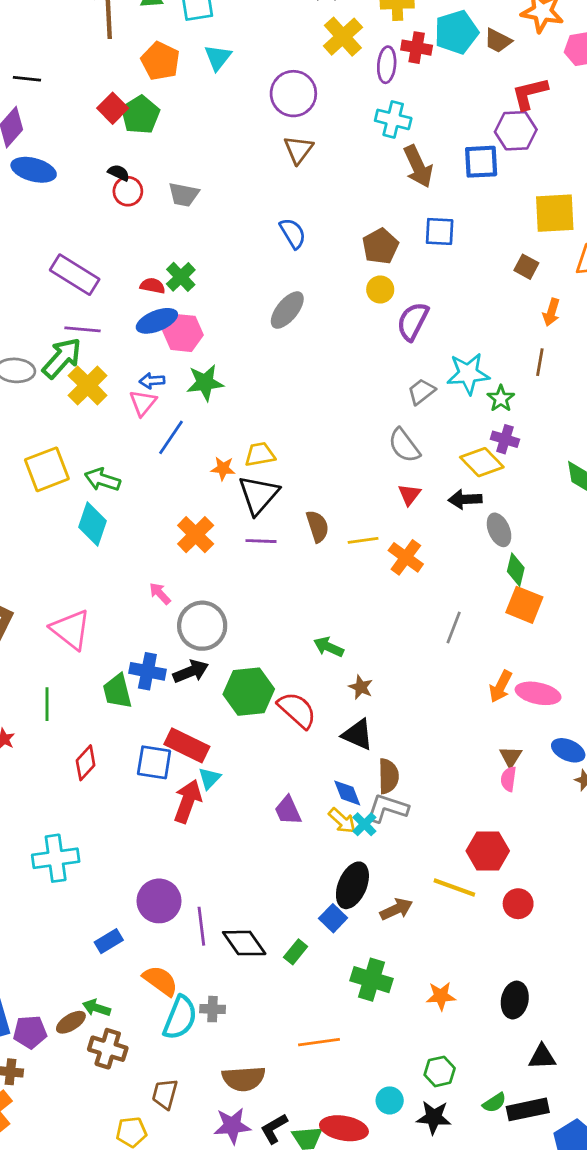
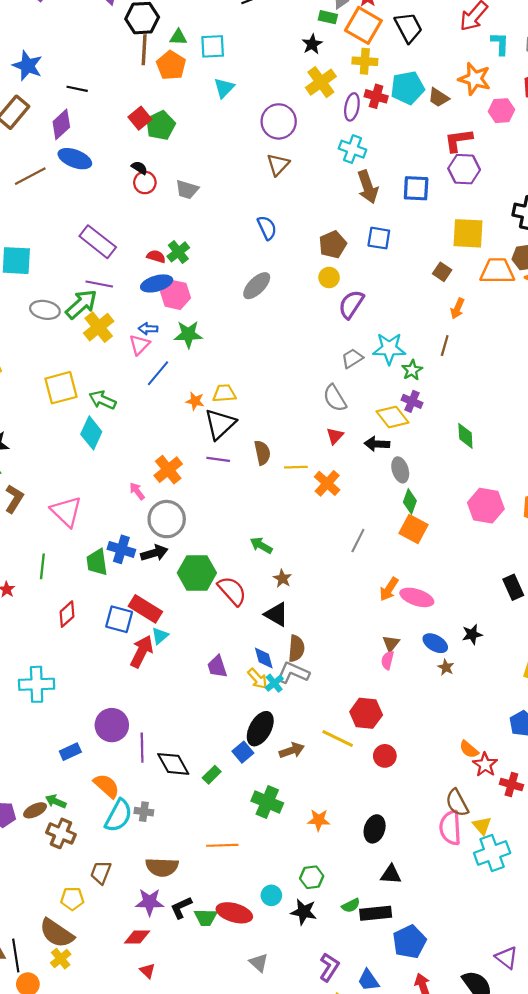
orange pentagon: (160, 61) -> (171, 65), moved
purple hexagon: (516, 131) -> (464, 169), moved
orange cross: (196, 535) -> (168, 470), moved

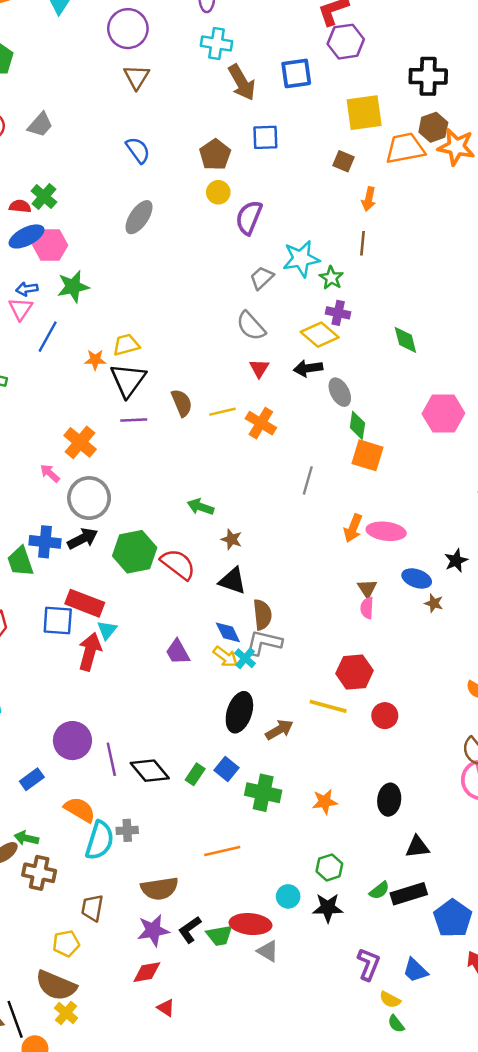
gray trapezoid: (187, 190) -> (40, 125), turned -55
blue square: (243, 752) -> (227, 769), moved
gray triangle: (259, 963) -> (268, 951), moved

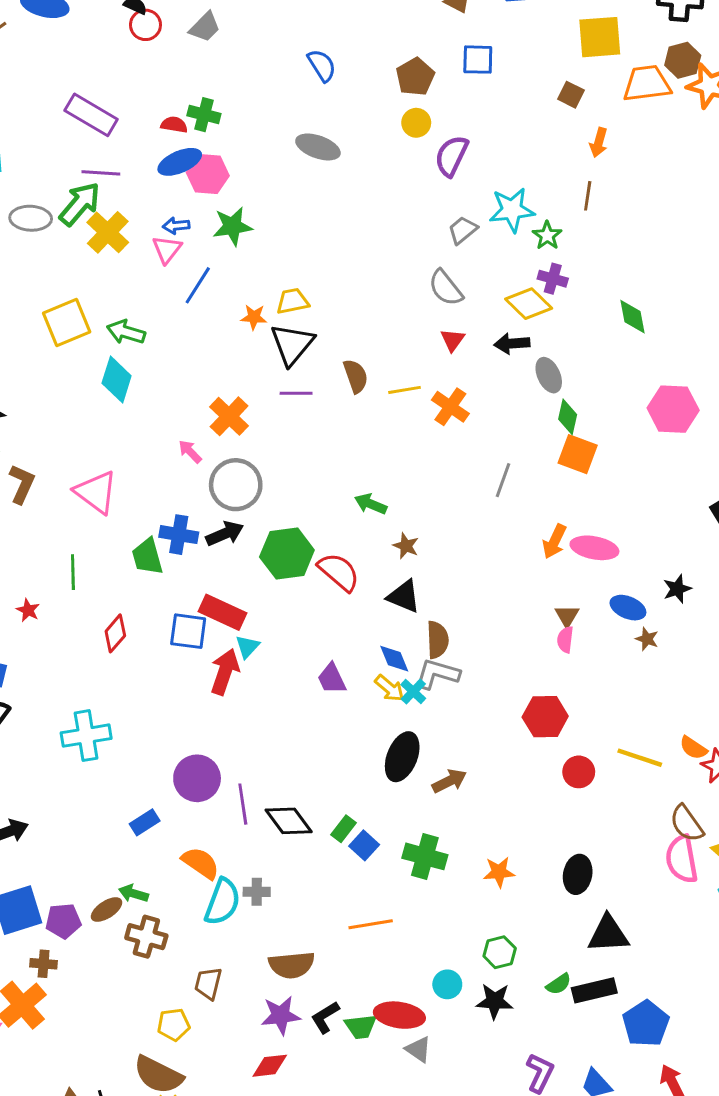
green cross: (44, 197) -> (204, 115), turned -30
gray ellipse: (139, 217) -> (318, 147), turned 72
yellow line: (328, 706) -> (640, 758), moved
blue square: (227, 769) -> (364, 845), moved
black triangle: (417, 847) -> (608, 934), size x1.4

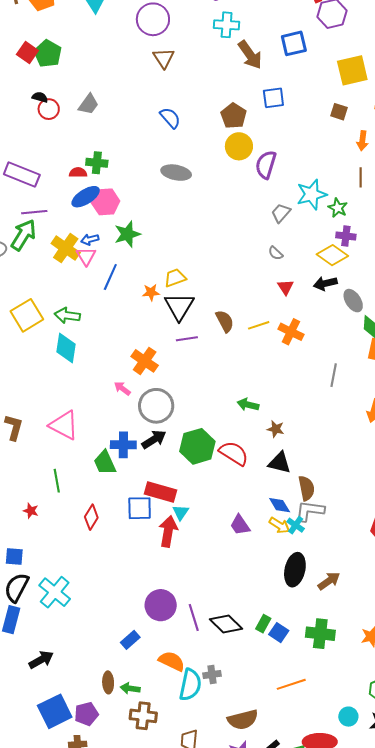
yellow circle: (416, 123) -> (239, 146), size x1.4
yellow cross: (108, 232) -> (66, 248), moved
gray semicircle: (446, 288) -> (276, 253), size x0.6
cyan cross: (86, 736) -> (55, 592), moved, turned -32
brown ellipse: (107, 910) -> (108, 682), moved, turned -50

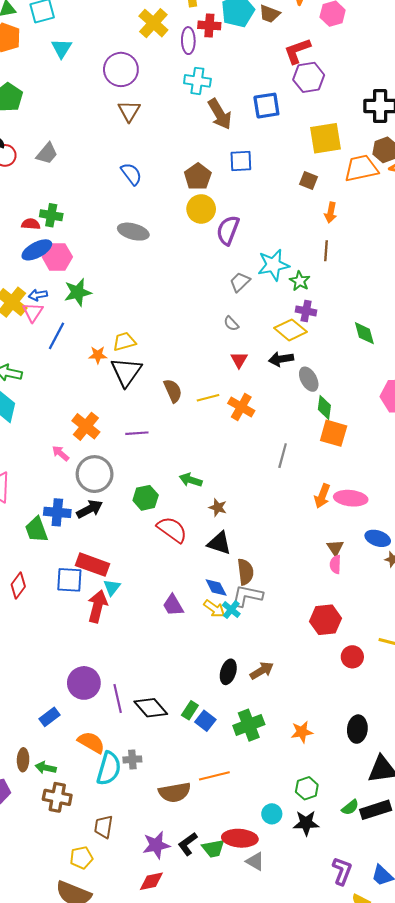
purple line: (187, 339) -> (137, 433), moved
green hexagon: (197, 446) -> (146, 498), moved, size x0.7
black ellipse: (295, 570) -> (228, 672), moved, size x0.7
green cross: (320, 634) -> (249, 725), turned -32
brown semicircle: (243, 720) -> (175, 792), moved

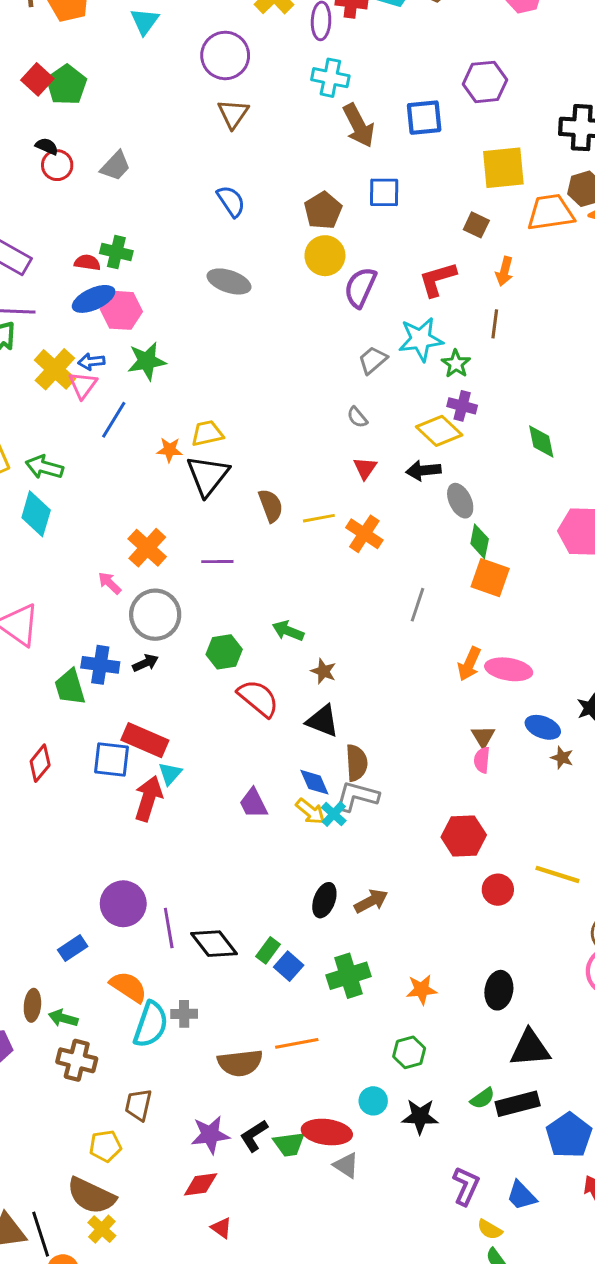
red L-shape: (297, 51) -> (437, 279), moved
black arrow: (90, 509) -> (145, 663), size x0.7
green hexagon: (307, 788) -> (409, 1052), moved

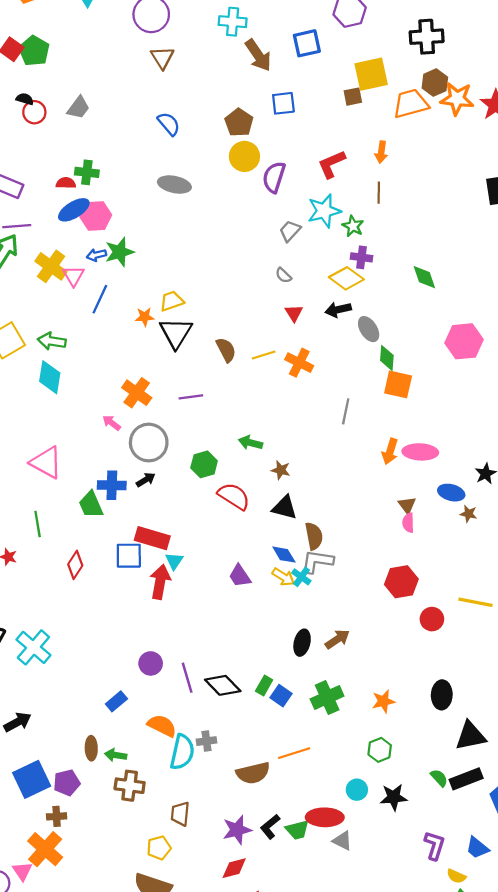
brown square: (476, 225) -> (353, 97), moved, turned -30
blue arrow: (91, 362) -> (96, 255), moved
purple circle: (123, 904) -> (151, 663), size x0.7
green semicircle: (483, 1098) -> (439, 778), turned -90

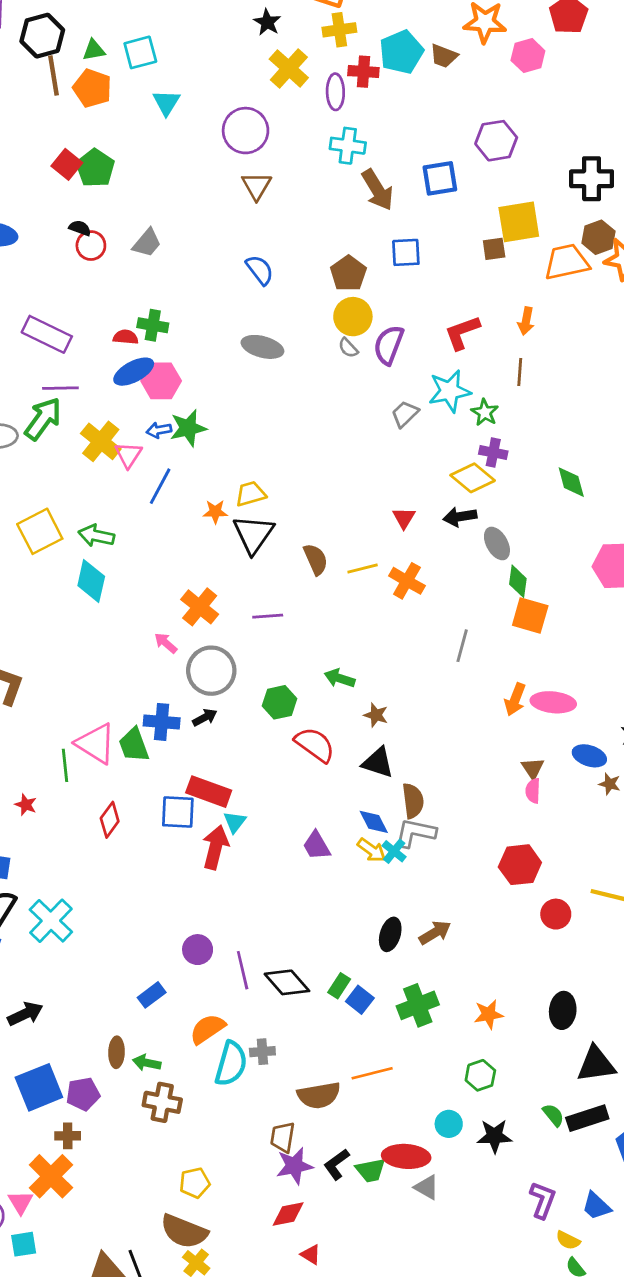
gray semicircle: (283, 275) -> (348, 348), moved
pink triangle: (46, 463) -> (96, 744), moved
orange semicircle: (162, 726) -> (207, 1029), turned -64
brown trapezoid: (180, 814) -> (283, 1137), moved

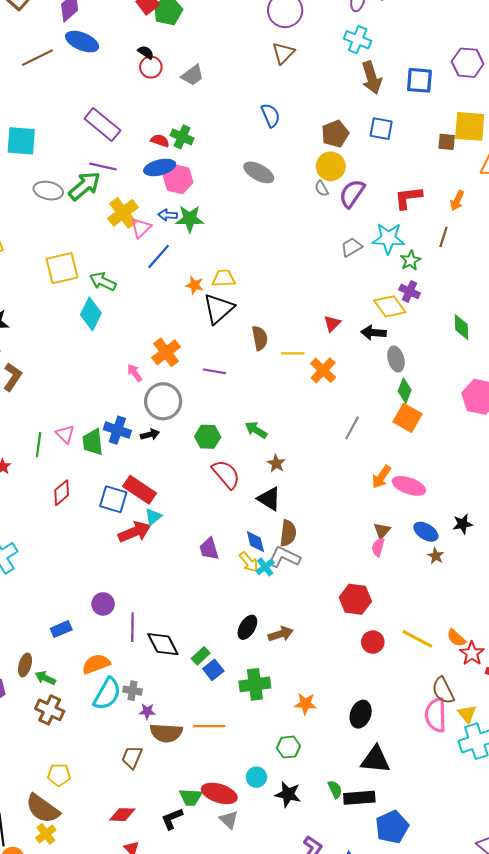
pink triangle: (96, 744) -> (65, 434), size x0.6
red arrow: (216, 847) -> (135, 532), turned 40
black L-shape: (336, 1164) -> (172, 819), moved
purple star: (294, 1166) -> (147, 711), moved, size x0.6

